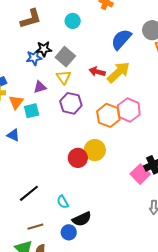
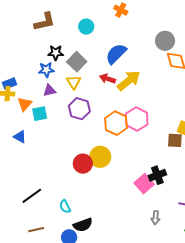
blue semicircle: (121, 39) -> (116, 54), moved
blue star: (34, 58) -> (46, 70), moved

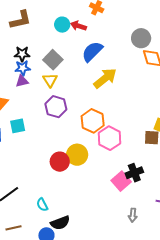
black star: (56, 53) -> (22, 54), moved
red arrow: (108, 79) -> (78, 26), moved
purple triangle: (49, 91) -> (22, 81), moved
cyan square: (40, 114) -> (18, 126), moved
pink hexagon: (137, 119) -> (110, 138), moved

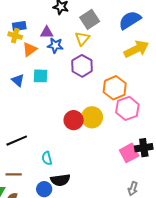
blue star: (23, 68) -> (55, 45), moved
purple triangle: (22, 81) -> (47, 32), moved

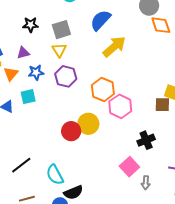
gray square: (90, 19) -> (61, 30), turned 30
blue star: (55, 45) -> (36, 72), moved
pink square: (129, 153) -> (129, 167), moved
cyan semicircle: (47, 158) -> (55, 175), size x1.5

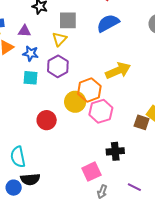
yellow arrow: (114, 47) -> (118, 71), moved
cyan square: (28, 97) -> (31, 78), moved
yellow circle: (88, 124) -> (75, 102), moved

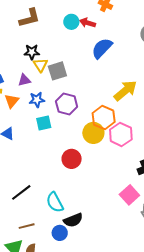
gray square: (68, 20) -> (57, 71), moved
yellow triangle: (60, 39) -> (41, 65), moved

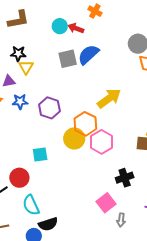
gray square: (57, 71) -> (68, 59), moved
cyan square: (44, 123) -> (40, 154), moved
red circle: (72, 159) -> (19, 178), moved

